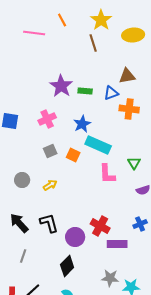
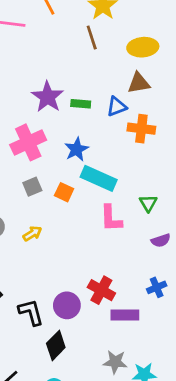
yellow ellipse: (133, 35) -> (143, 47), moved
pink cross: (47, 119) -> (28, 142), size x1.4
black L-shape: (49, 223) -> (31, 312), moved

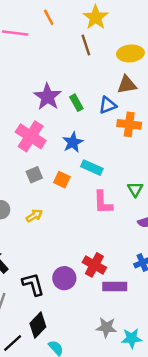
green rectangle: (81, 104) -> (76, 103), turned 56
pink cross: (28, 142) -> (31, 136), turned -32
cyan rectangle: (99, 178) -> (92, 168), size x0.7
black diamond: (56, 345) -> (38, 325), moved

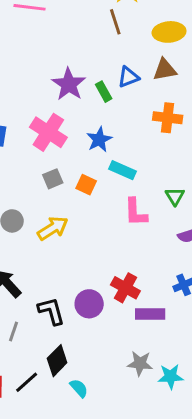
blue triangle: (108, 105) -> (128, 77), moved
yellow arrow: (34, 216) -> (53, 228), size x1.5

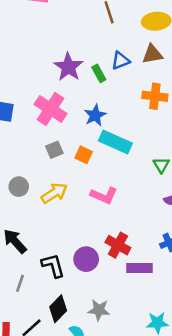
cyan rectangle: (123, 170) -> (115, 142), size x1.4
pink L-shape: (136, 212) -> (104, 195), moved, turned -64
gray star: (140, 363) -> (99, 310), moved

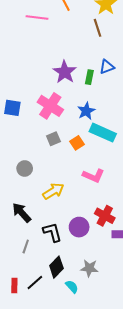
green rectangle: (99, 73) -> (89, 77), turned 40
orange square: (84, 155) -> (77, 143), turned 32
yellow arrow: (54, 193) -> (53, 191), moved

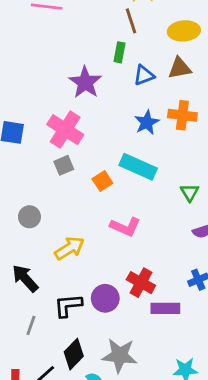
green rectangle: (89, 77) -> (120, 52), moved
blue star: (86, 111) -> (147, 122), moved
gray square: (53, 139) -> (64, 165), moved
black L-shape: (52, 232) -> (68, 305), turned -80
gray star: (89, 268) -> (120, 355), size x1.4

